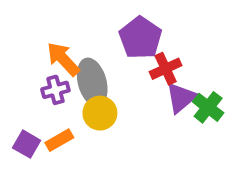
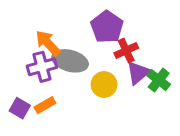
gray ellipse: (92, 82) -> (70, 61), turned -60
purple cross: (55, 90) -> (42, 67), size x1.4
yellow circle: (100, 113) -> (104, 85), moved

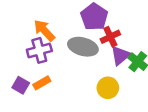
gray ellipse: (70, 61) -> (83, 47), moved
yellow circle: (104, 85) -> (108, 88), moved

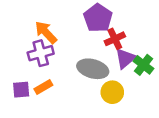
gray ellipse: (83, 47) -> (93, 69), moved
purple square: (21, 85) -> (21, 90), turned -35

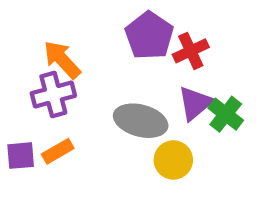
red cross: (115, 39) -> (191, 51), moved

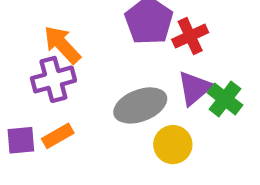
gray ellipse: (141, 121) -> (140, 105), turned -36

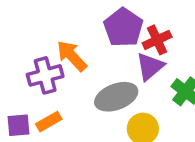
orange arrow: (62, 45) -> (72, 56), moved
purple triangle: (195, 88) -> (150, 67), moved

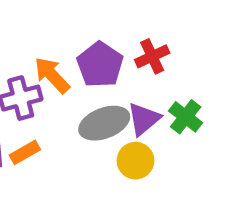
purple pentagon: (123, 28) -> (100, 65), moved
purple triangle: (150, 67) -> (144, 119), moved

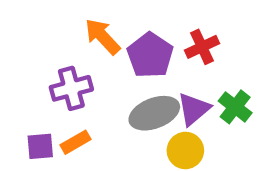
orange arrow: (52, 75) -> (102, 36), moved

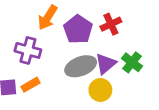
orange arrow: (102, 36) -> (48, 18), turned -105
purple cross: (71, 88) -> (28, 50), turned 30

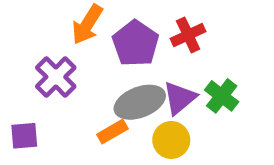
purple cross: (28, 50) -> (56, 77), turned 30
orange rectangle: (31, 85) -> (112, 132), moved

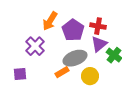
red cross: (188, 35) -> (98, 26), turned 35
purple triangle: (180, 98) -> (99, 44), moved

